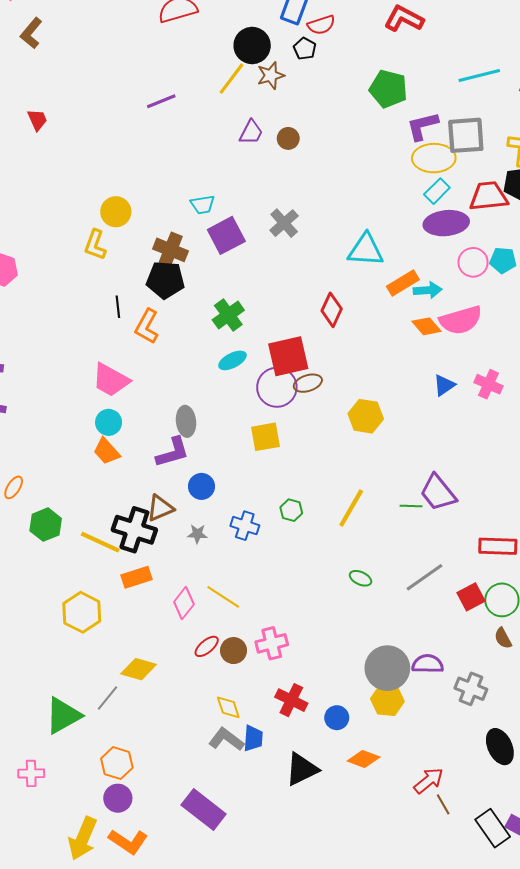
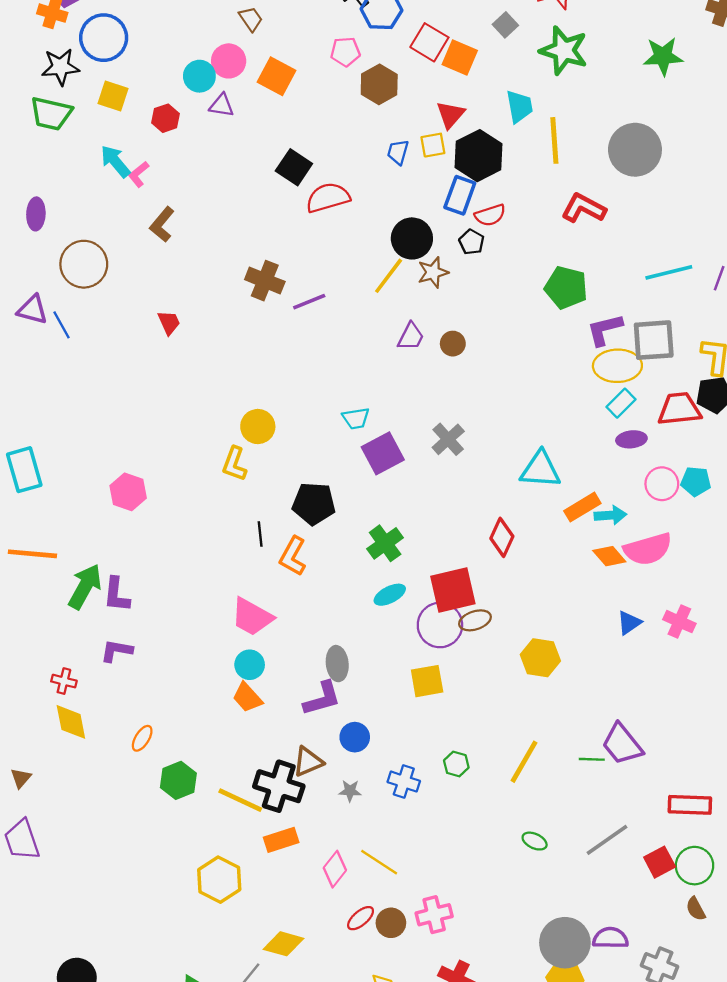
purple ellipse: (446, 223) -> (631, 439), size x0.6
brown cross: (171, 250) -> (265, 281), moved

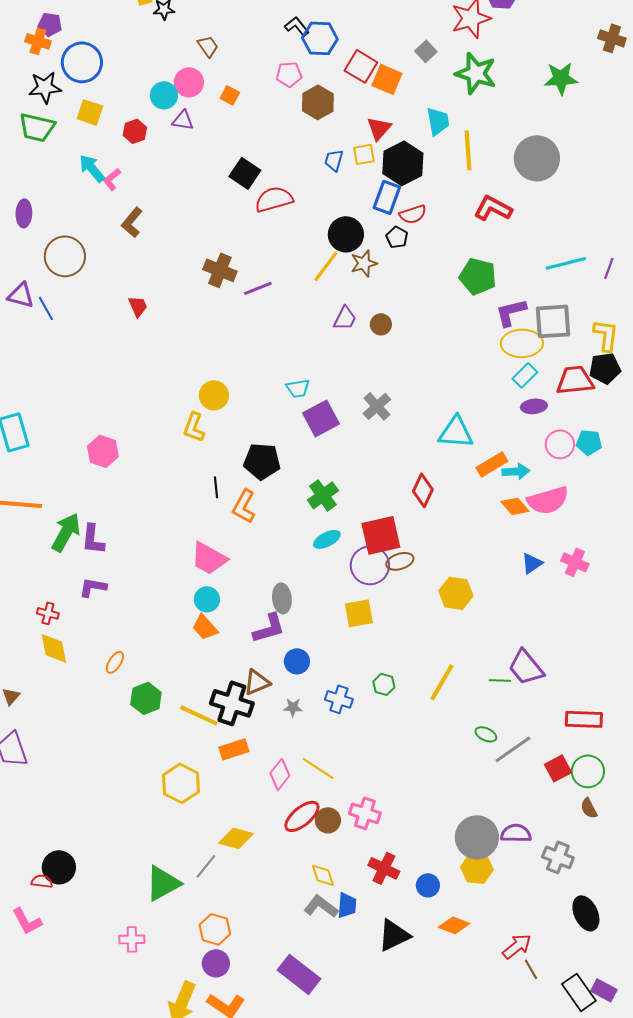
orange square: (276, 76) -> (230, 95), size x0.6
green ellipse: (535, 841) -> (486, 734), moved
pink cross: (434, 915) -> (365, 813), turned 32
red ellipse: (361, 918) -> (302, 816), size x1.5

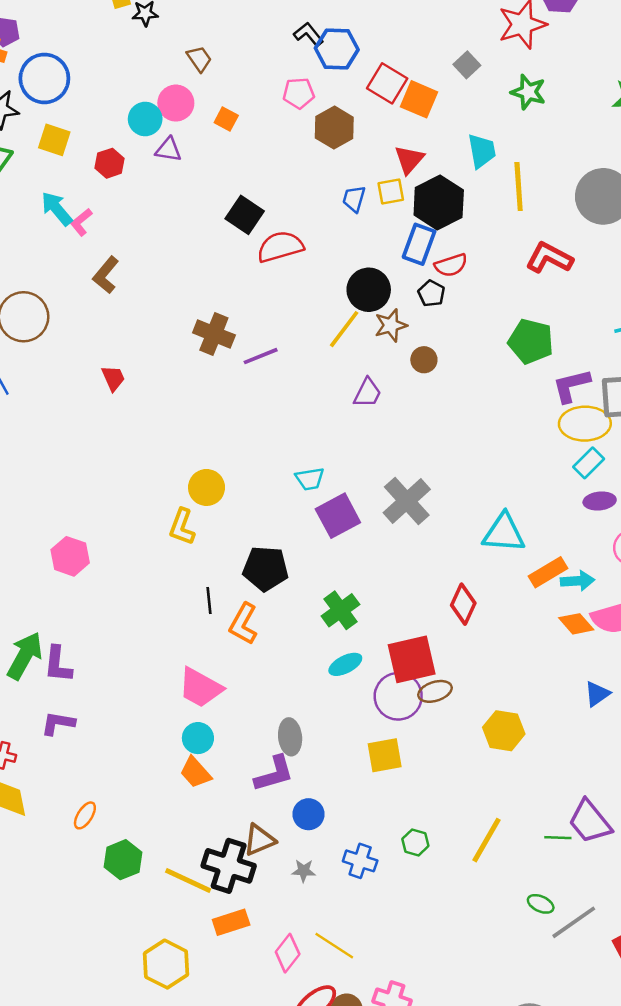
green star: (476, 73) -> (528, 92), size x0.7
brown circle: (381, 324) -> (424, 360), moved
gray cross: (377, 406) -> (407, 501), size x1.4

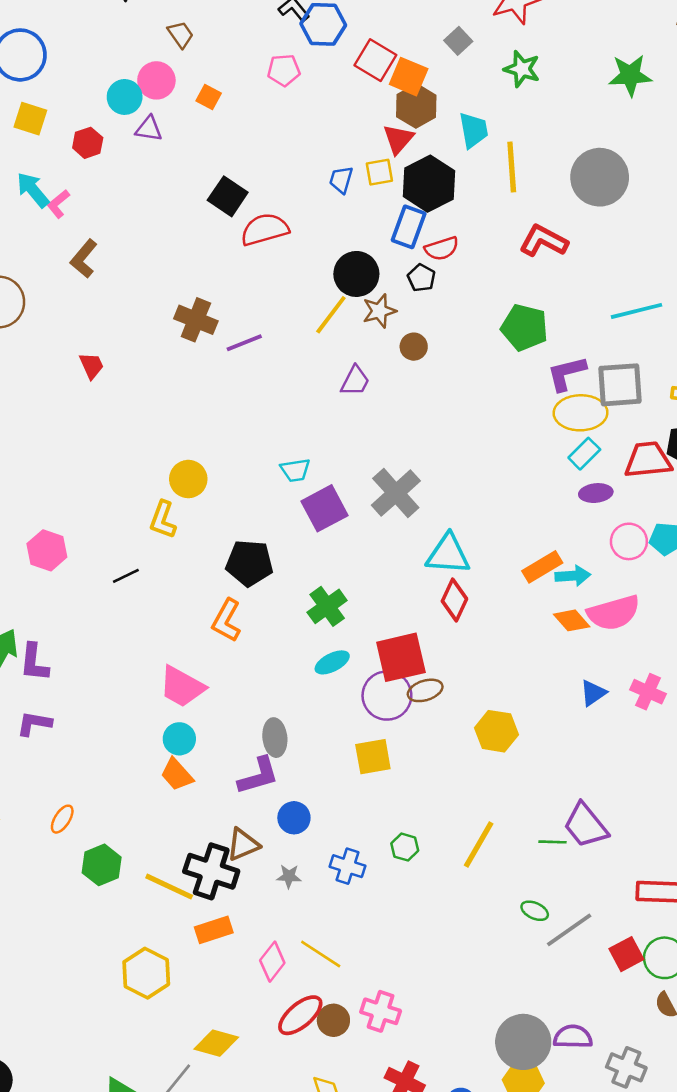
brown hexagon: (334, 128) -> (416, 106), moved
cyan triangle: (504, 533) -> (448, 554), moved
black line: (209, 600) -> (126, 576), moved, turned 70

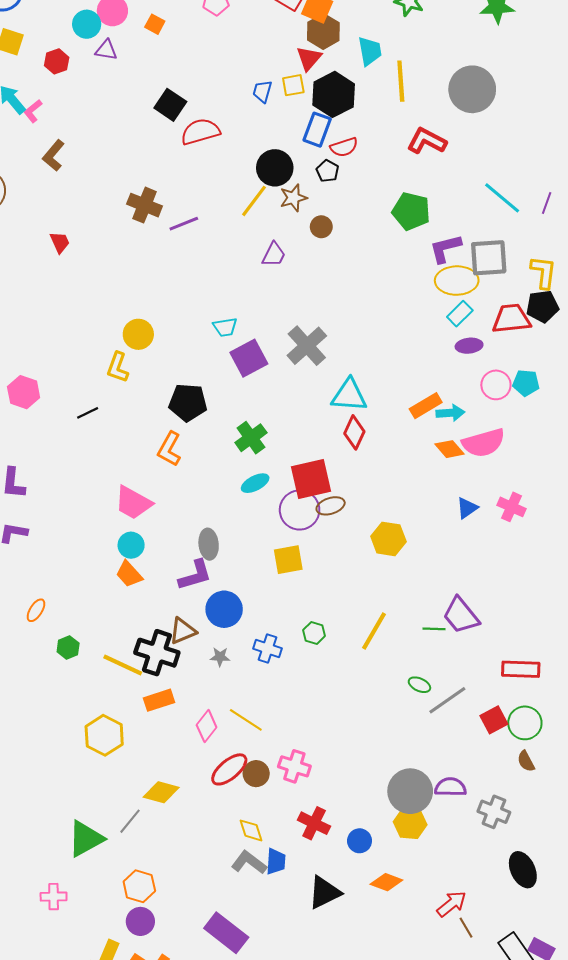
cyan line: (637, 311) -> (502, 198), turned 54
blue circle: (294, 818) -> (224, 609), size x1.4
green hexagon: (102, 865) -> (68, 647), size x0.7

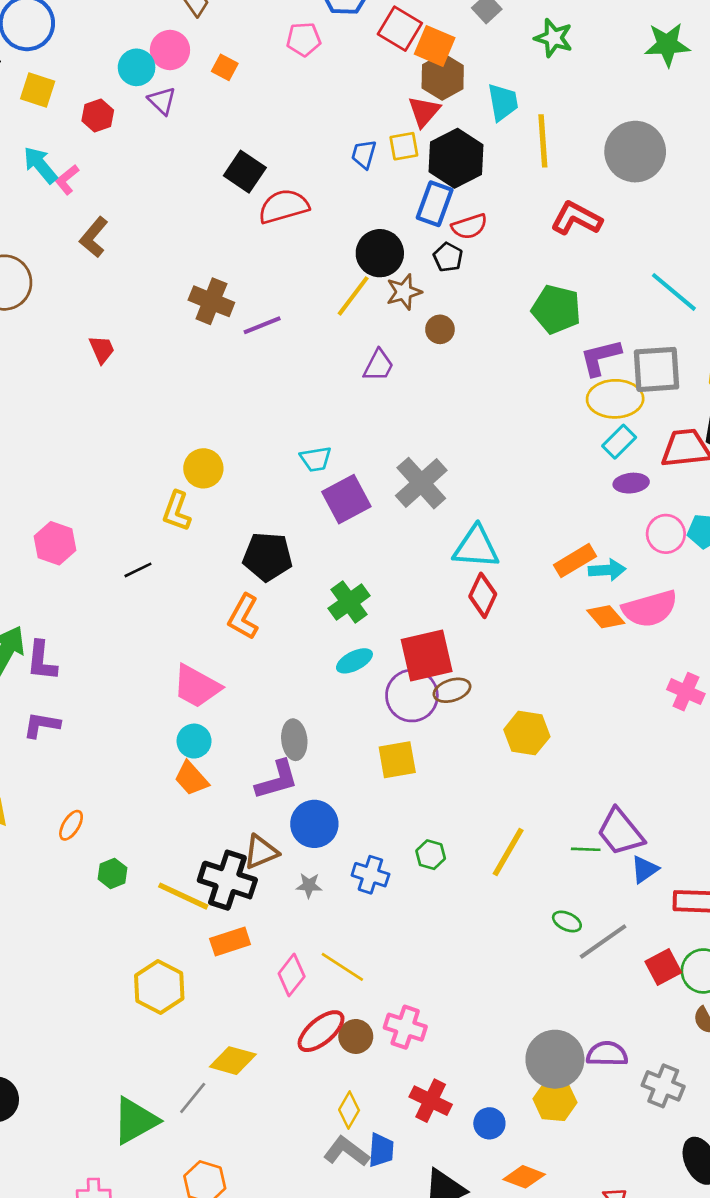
purple triangle: (106, 50) -> (162, 101), turned 35
blue triangle: (467, 508) -> (644, 869), moved
yellow diamond: (251, 830) -> (349, 1110), turned 48

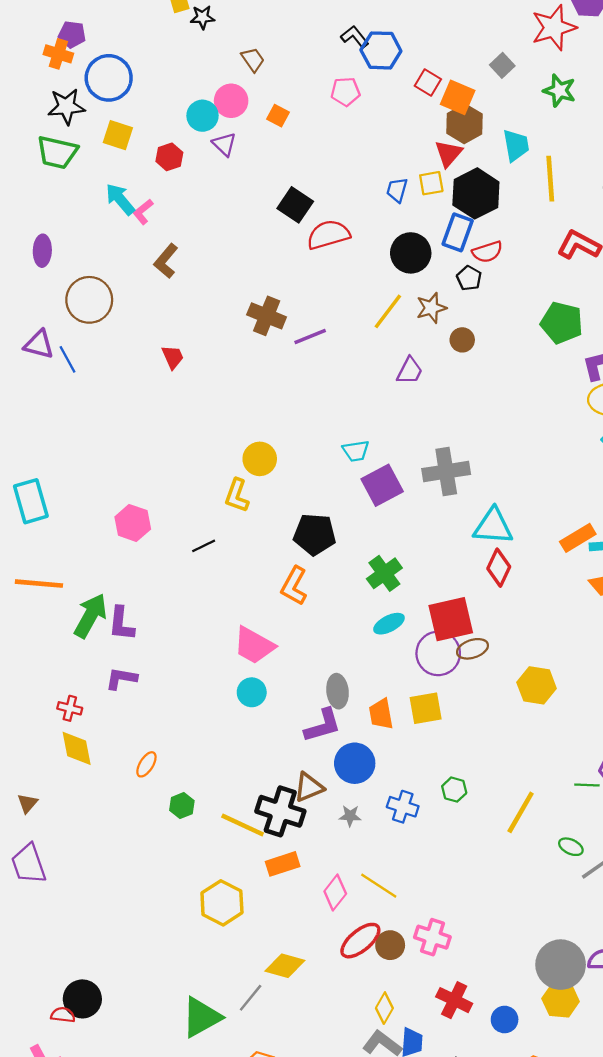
red square: (400, 29) -> (428, 82), size x0.7
black circle: (380, 253) -> (411, 253), moved
gray cross: (421, 483) -> (446, 471), turned 33
orange trapezoid: (191, 778) -> (381, 714), moved, turned 32
yellow line: (508, 852) -> (521, 812), moved

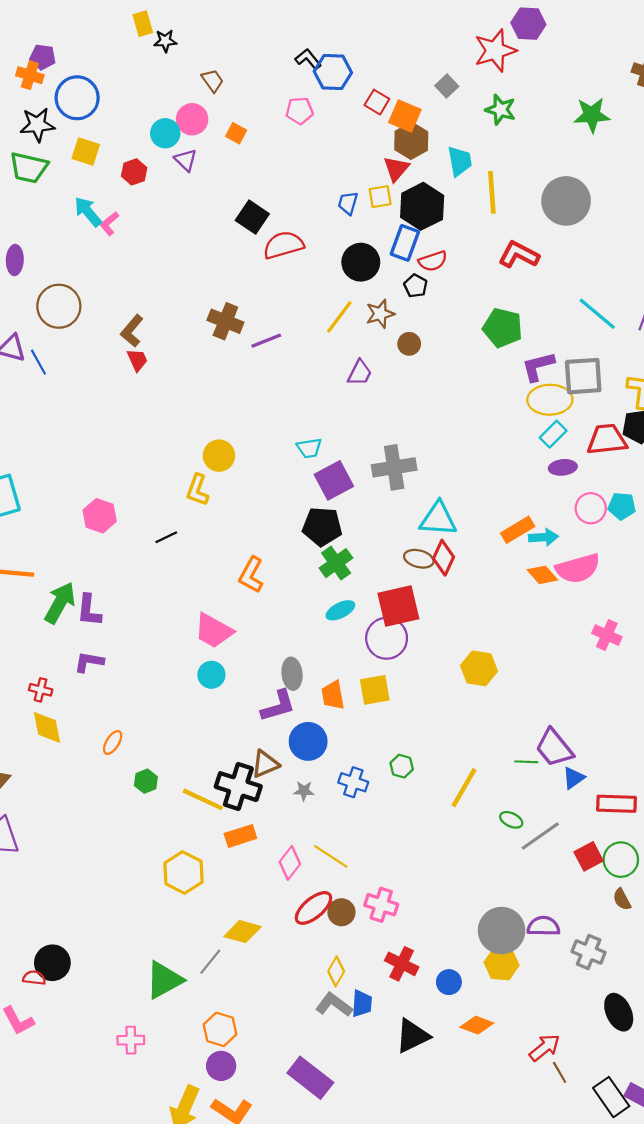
brown L-shape: (166, 261) -> (132, 331), moved
black pentagon: (315, 534) -> (322, 527), moved
brown ellipse: (473, 649) -> (419, 559), moved, turned 32

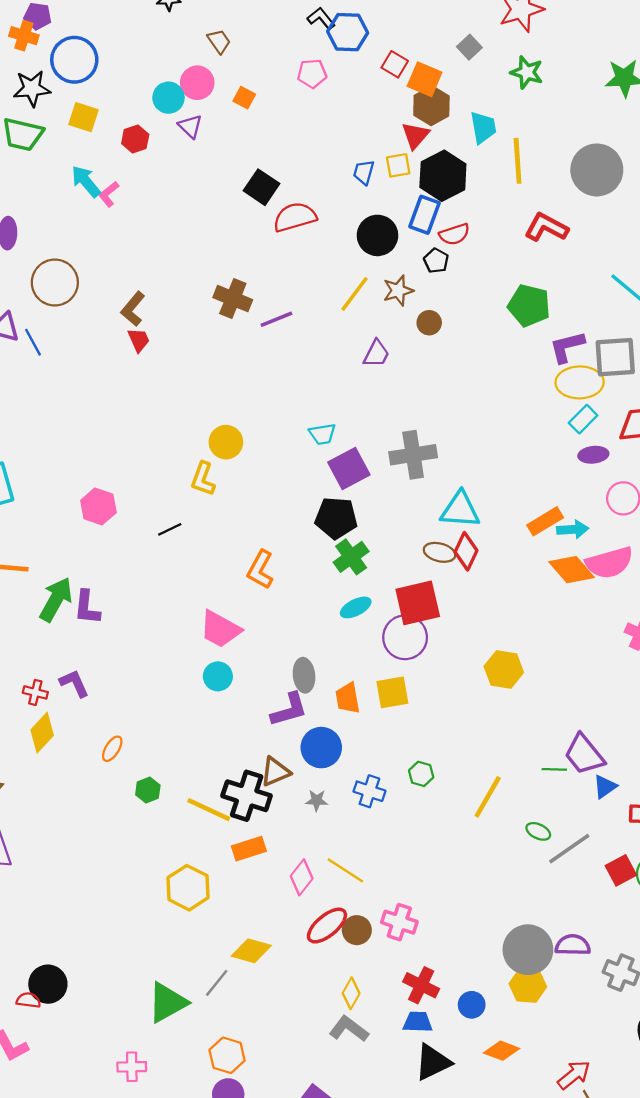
orange diamond: (542, 575) -> (572, 570), size x1.4
purple L-shape: (89, 662) -> (74, 683), moved, turned 56
yellow diamond: (47, 727) -> (42, 733), turned 54
blue trapezoid: (362, 1004) -> (418, 1022), moved, turned -92

